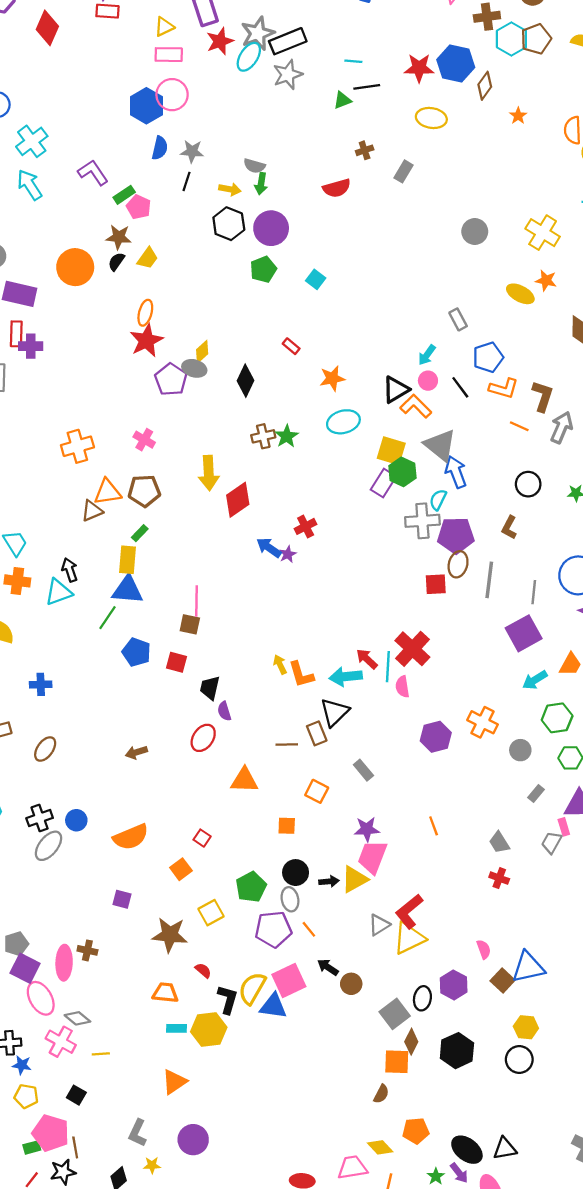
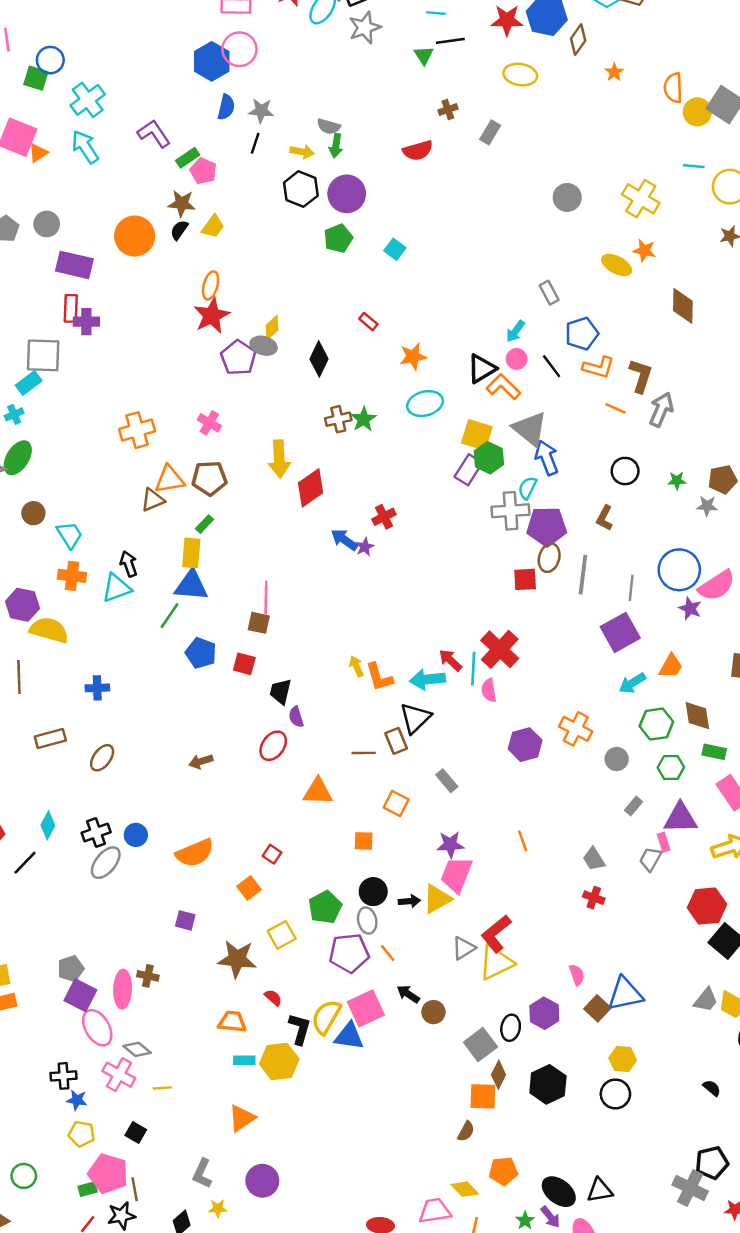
green triangle: (342, 100) -> (424, 55), turned -42

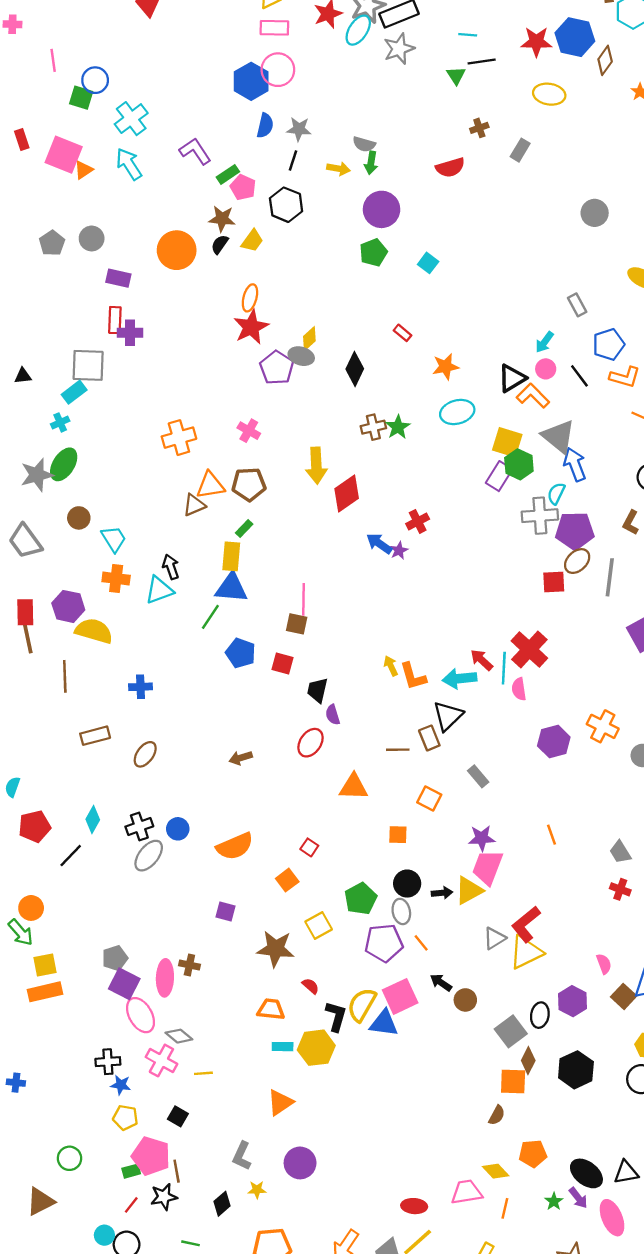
black hexagon: (301, 189) -> (286, 205), moved
purple rectangle: (74, 265) -> (118, 278), size x0.7
brown ellipse: (549, 558) -> (577, 561), turned 32

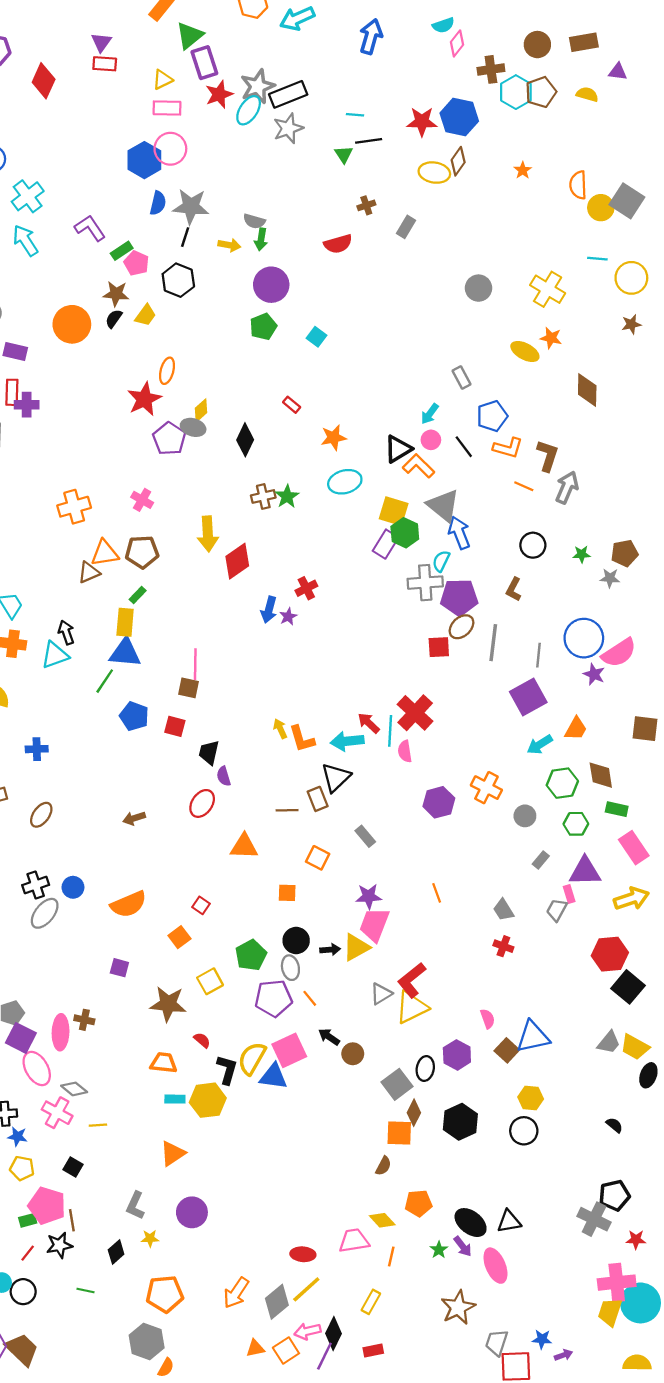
brown diamond: (605, 60) -> (458, 161), moved
gray star: (299, 129) -> (191, 207), size x1.5
orange ellipse: (250, 298) -> (167, 371), moved
blue arrow: (379, 544) -> (269, 610), turned -110

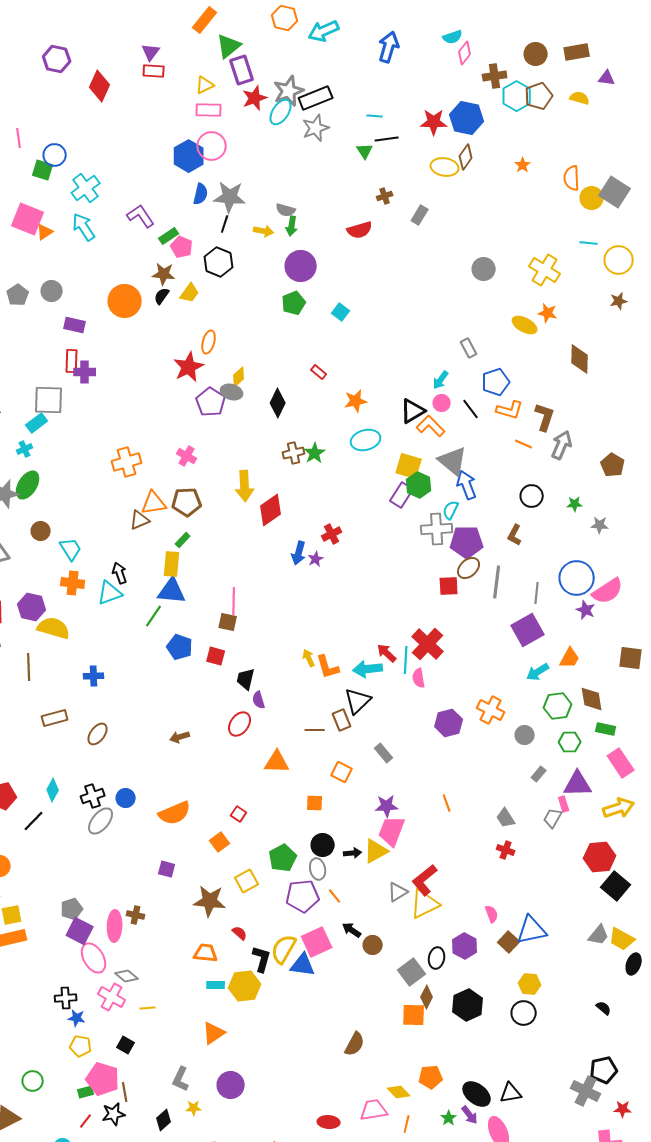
brown pentagon: (625, 553) -> (613, 465), moved, turned -30
brown semicircle: (383, 1166) -> (355, 1044), moved, size x1.4

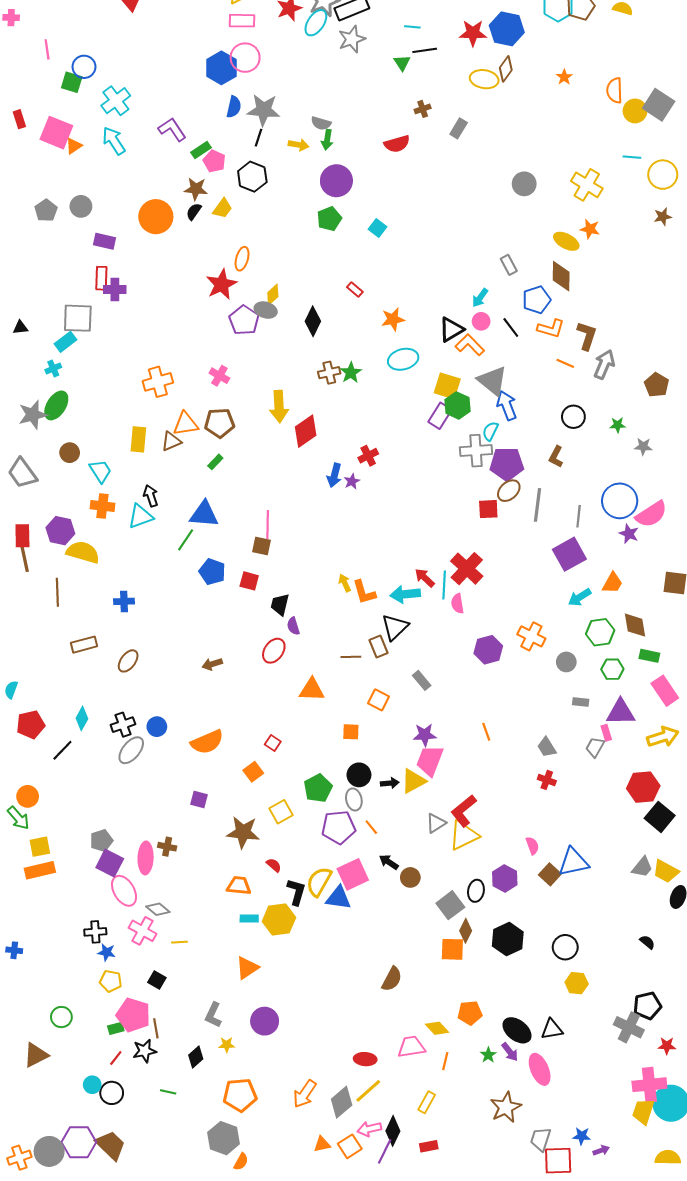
brown diamond: (580, 359) -> (561, 276), moved
yellow rectangle: (172, 564) -> (138, 439), moved
gray rectangle: (539, 774) -> (581, 702), turned 56
yellow hexagon: (530, 984) -> (577, 983), moved

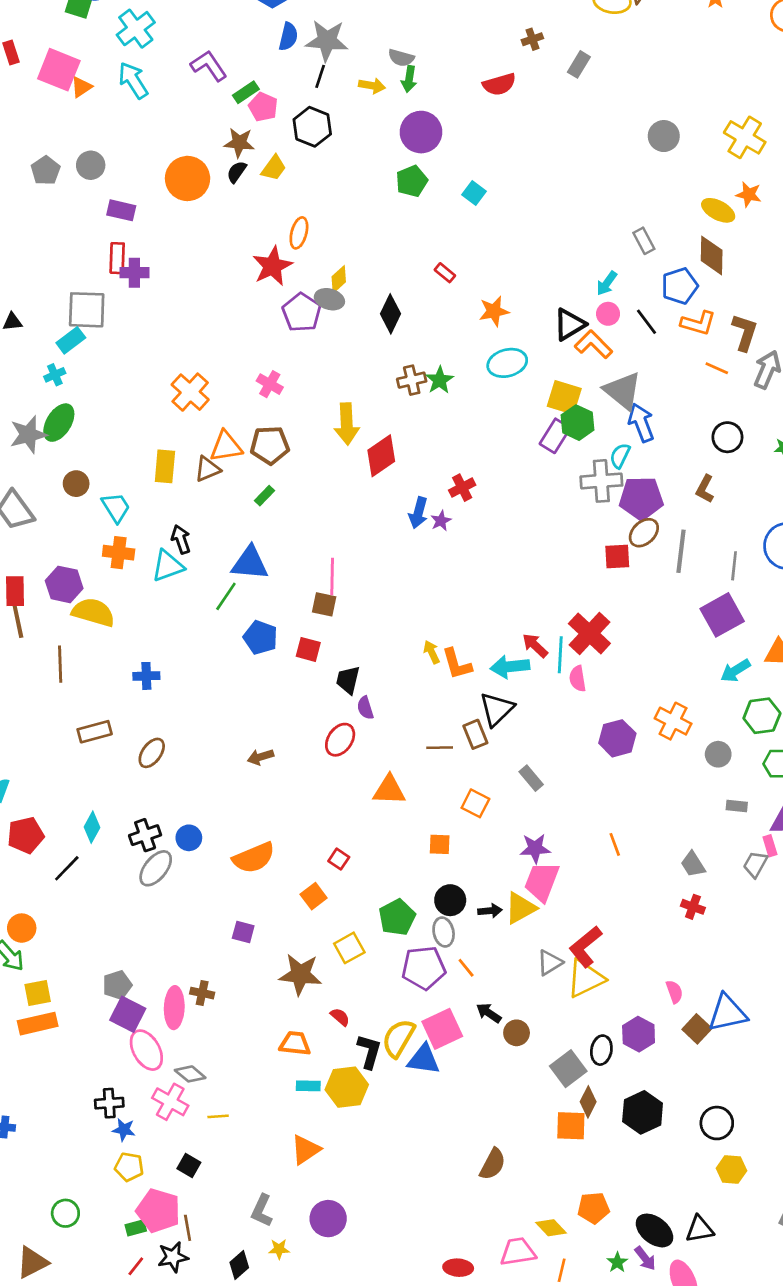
orange cross: (158, 382) -> (190, 392), turned -32

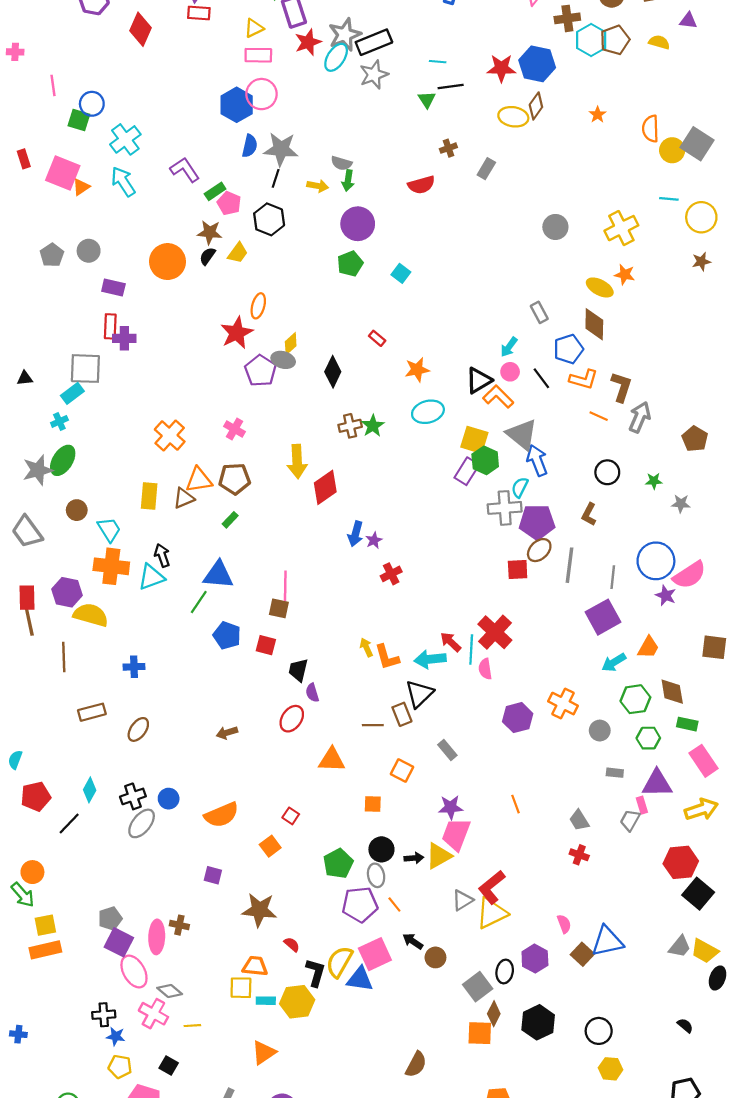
yellow cross: (745, 137) -> (621, 228), turned 32
red cross: (462, 488) -> (391, 574), moved
orange cross: (119, 553) -> (111, 566), size x1.4
yellow square: (349, 948) -> (241, 988), moved, turned 30

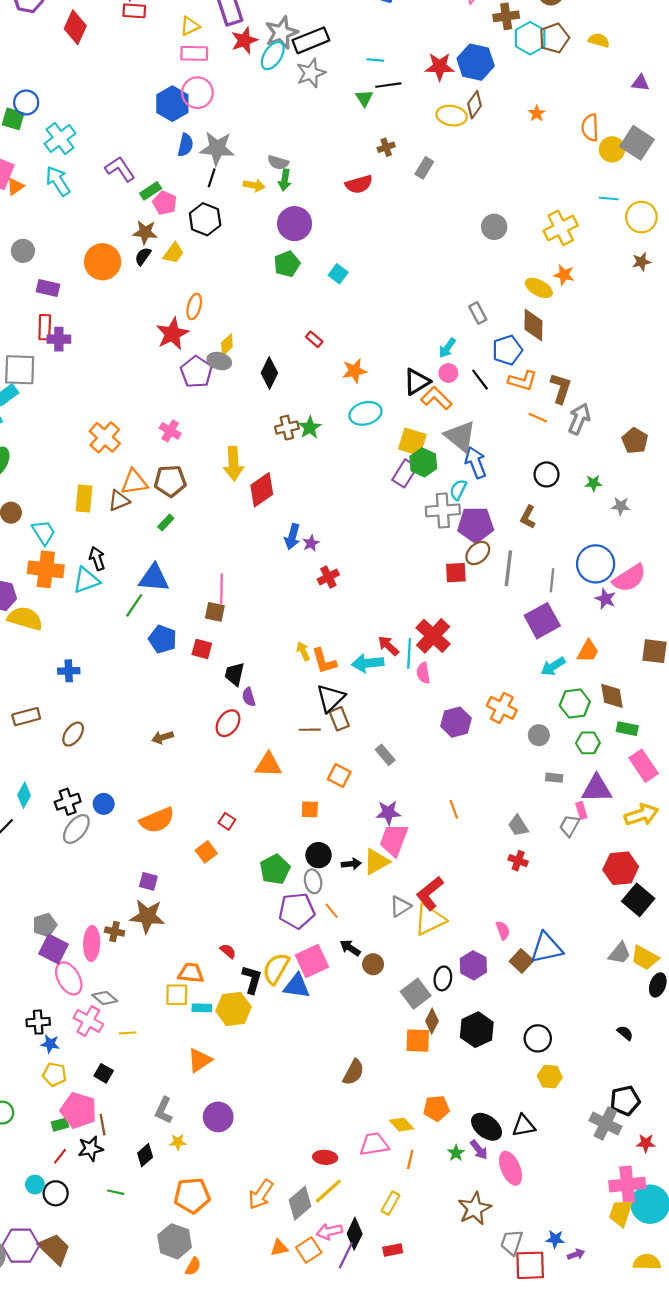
purple triangle: (688, 21) -> (640, 83), moved
black triangle: (419, 694) -> (331, 698), moved
brown star: (259, 910) -> (147, 916), moved

